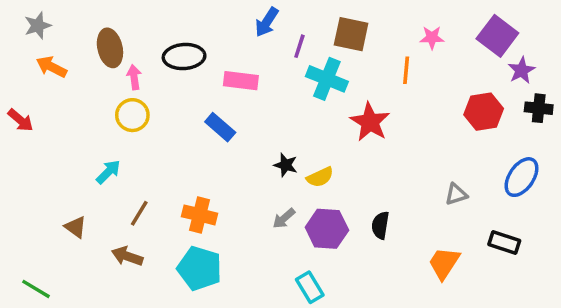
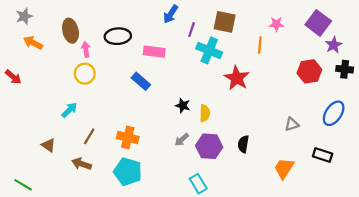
yellow semicircle: (320, 177) -> (205, 113), turned -63

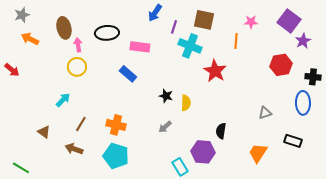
black cross: (345, 69) -> (313, 77), moved
blue ellipse: (334, 113) -> (303, 103), turned -35
purple hexagon: (209, 146) -> (203, 152), moved

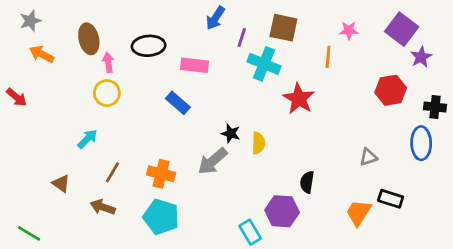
gray arrow: (165, 127) -> (213, 161), moved, size x1.6
black rectangle: (293, 141) -> (391, 199), moved

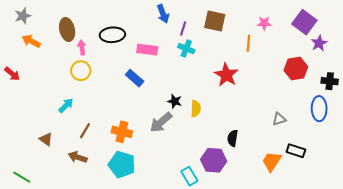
blue arrow: (215, 18) -> (163, 14), turned -54
cyan cross: (264, 64) -> (186, 49), moved, size x0.7

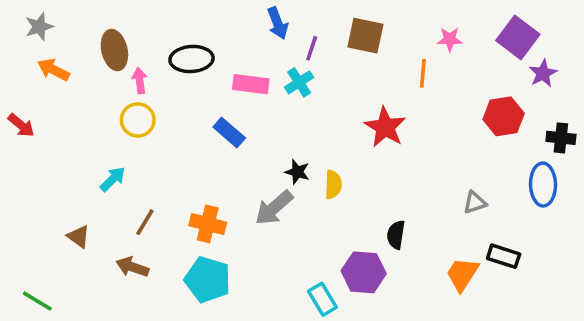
cyan cross: (186, 49) -> (299, 82), moved, turned 35

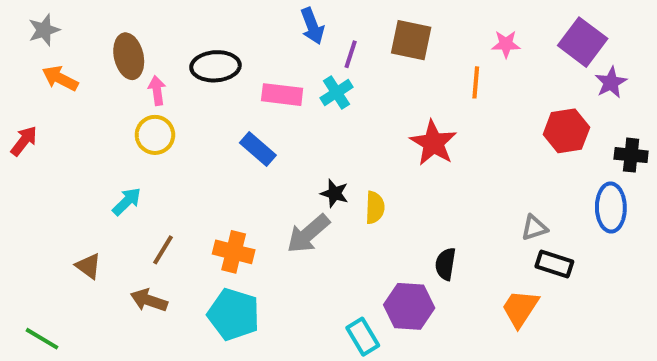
red arrow: (21, 125) -> (24, 141), turned -92
black rectangle: (504, 256) -> (554, 264), moved

